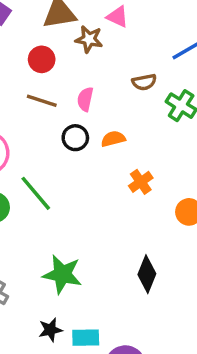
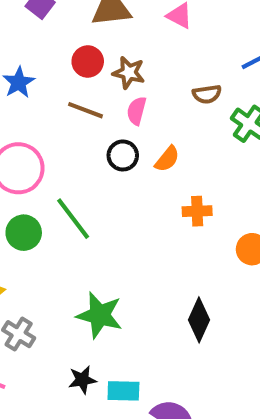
brown star: (89, 39) -> (129, 73), moved
orange semicircle: (113, 139) -> (167, 159), turned 140
orange cross: (141, 182) -> (197, 211), turned 30

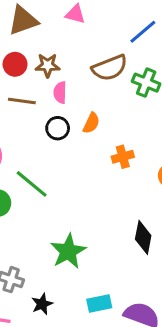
brown semicircle: (207, 94) -> (110, 68), size x1.6
green star: (100, 315) -> (68, 251), turned -30
black star: (82, 380) -> (42, 304), moved

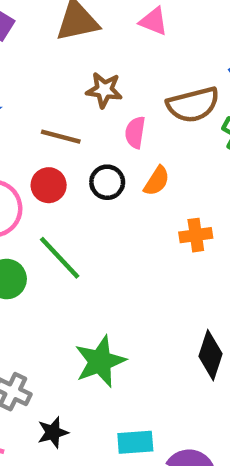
red circle: (15, 64) -> (49, 185), moved
pink semicircle: (60, 92) -> (135, 132), moved

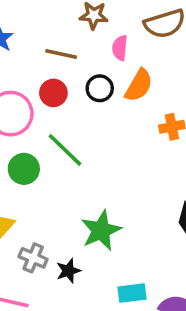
orange semicircle: (157, 181) -> (139, 85), size x1.4
black star: (53, 432) -> (68, 271), moved

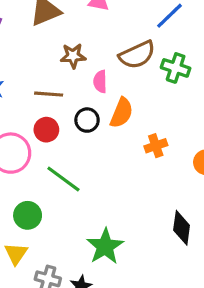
green circle: (24, 169) -> (28, 215), moved

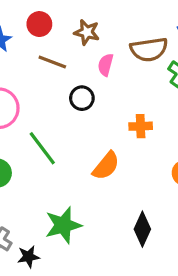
orange semicircle: (121, 113) -> (106, 166), moved
red circle: (46, 130) -> (39, 24), moved
orange cross: (156, 146) -> (141, 126), moved

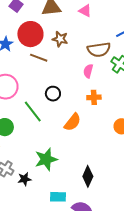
red circle: (39, 24) -> (30, 34), size x1.6
pink semicircle: (106, 65) -> (88, 71), moved
black circle: (82, 98) -> (53, 94), moved
black diamond: (142, 229) -> (88, 176), moved

